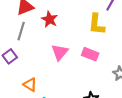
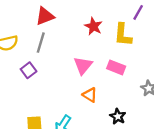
red star: (50, 19) -> (93, 26), moved
orange triangle: (30, 85) -> (90, 95), moved

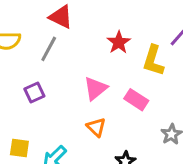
red triangle: (45, 16) -> (61, 17), turned 36
purple square: (29, 70) -> (34, 93), moved

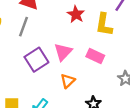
purple square: (34, 93) -> (36, 60), moved, size x1.5
orange triangle: (96, 127) -> (68, 81), turned 42

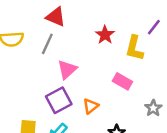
pink triangle: (63, 52) -> (67, 69), moved
purple square: (36, 60) -> (59, 100), moved

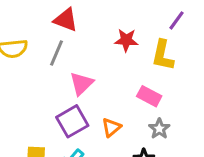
purple line: (154, 27) -> (176, 20), moved
red star: (105, 35) -> (126, 40), turned -30
gray star: (153, 108) -> (159, 129), moved

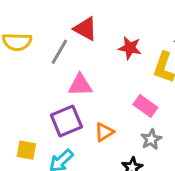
red triangle: (66, 20) -> (85, 29), moved
pink triangle: (81, 84) -> (80, 85), turned 35

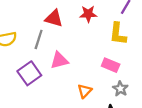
red star: (130, 48) -> (88, 14), moved
purple square: (66, 121) -> (29, 73), moved

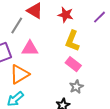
yellow L-shape: (118, 34) -> (72, 41), moved
orange triangle: (85, 91) -> (19, 74), moved, size x1.5

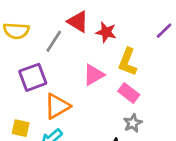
red star: (66, 15) -> (106, 32), moved
pink triangle: (30, 48) -> (94, 75), moved, turned -30

